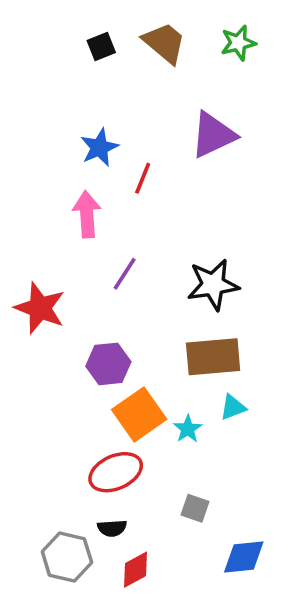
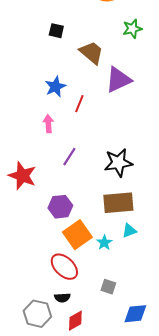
brown trapezoid: (164, 43) -> (91, 53), moved
black square: (101, 46) -> (56, 31), turned 35
pink arrow: (87, 214) -> (48, 124), size x0.7
red ellipse: (116, 472) -> (64, 267), turned 68

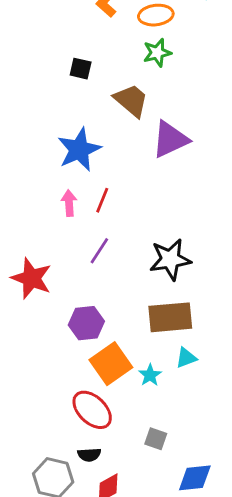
green star: (132, 29) -> (157, 53), moved
blue star: (55, 87) -> (79, 150), size x1.4
red line: (79, 104) -> (102, 200), moved

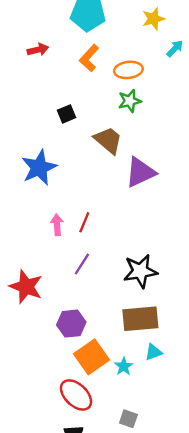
black square: (81, 69) -> (67, 114), turned -36
blue star: (79, 150) -> (39, 168), moved

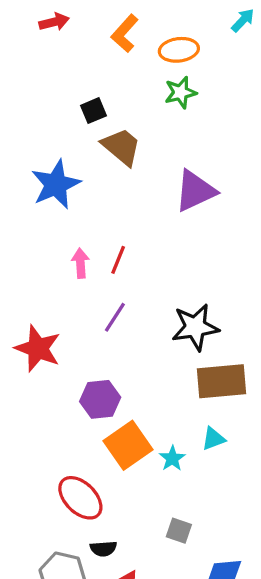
brown trapezoid: (108, 140) -> (121, 147), moved
brown rectangle: (140, 319) -> (222, 381), moved
red ellipse: (76, 395) -> (80, 498), moved

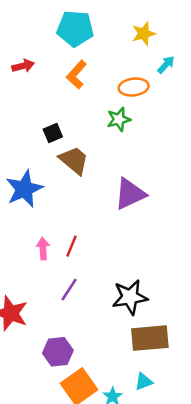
orange ellipse: (179, 50) -> (134, 87), moved

